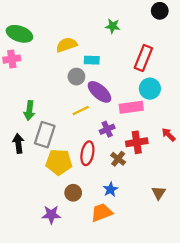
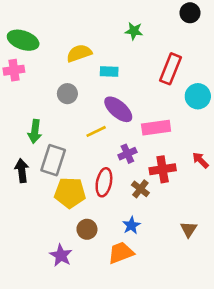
gray circle: (76, 77) -> (67, 94), moved
cyan circle: (150, 89) -> (198, 96), moved
purple star: (51, 215) -> (61, 255), turned 30

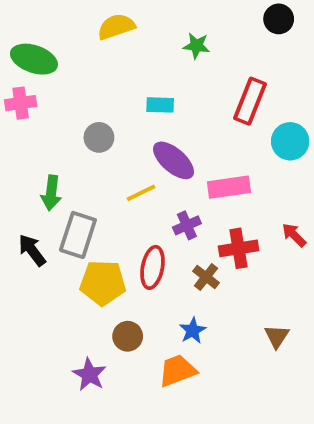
yellow semicircle: (79, 53) -> (116, 27), moved
black arrow: (22, 171) -> (32, 250), turned -30

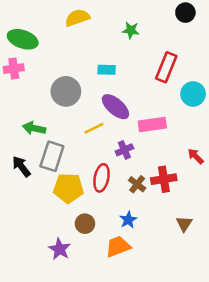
gray circle: (99, 137) -> (66, 91), size x1.5
green arrow: (51, 193) -> (34, 128), turned 95
red cross: (239, 248) -> (164, 179), moved

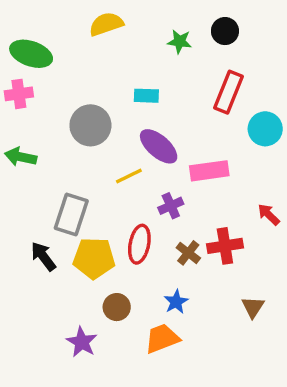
black circle: (185, 13) -> (225, 31), moved
green arrow: (34, 128) -> (21, 157), moved
black arrow: (21, 166) -> (43, 256), moved

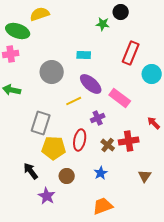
yellow semicircle: (106, 24) -> (40, 14), moved
black circle: (225, 31) -> (121, 12), moved
pink rectangle: (209, 171) -> (120, 98), turned 45
black arrow: (43, 256) -> (31, 171), moved
orange trapezoid: (162, 338) -> (103, 206), moved

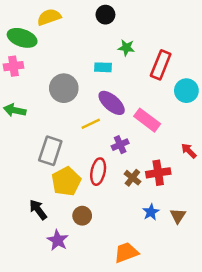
black circle: (121, 12) -> (105, 15), moved
green star: (103, 24) -> (126, 48), moved
yellow pentagon: (54, 148) -> (66, 181), turned -30
blue star: (101, 173) -> (151, 212), moved

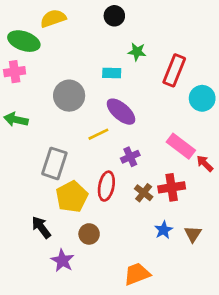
pink rectangle: (147, 120) -> (181, 146), moved

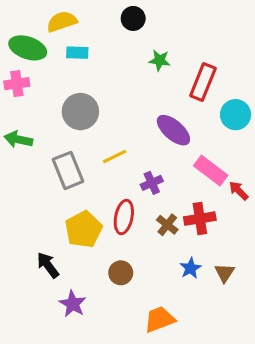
cyan rectangle: (112, 73) -> (77, 53), moved
purple ellipse: (121, 112) -> (173, 130), moved
gray rectangle: (54, 163) -> (68, 170), moved, turned -40
brown circle: (89, 234) -> (121, 273), moved

